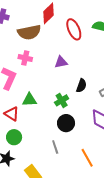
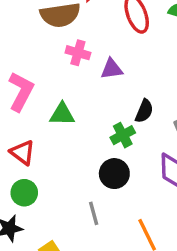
pink cross: (25, 58) -> (78, 53), moved
green triangle: (29, 100) -> (62, 114), moved
green cross: (62, 100) -> (123, 135), moved

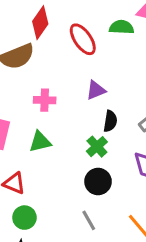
pink cross: (78, 53) -> (45, 100), moved
purple triangle: (112, 69) -> (96, 90), moved

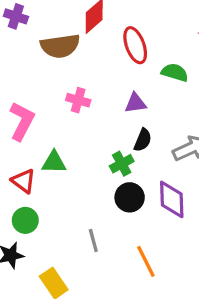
green semicircle: (122, 27) -> (175, 72), moved
green triangle: (40, 142) -> (54, 162), moved
black circle: (98, 182) -> (130, 197), moved

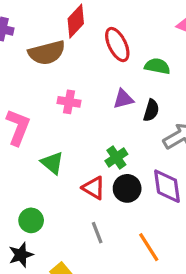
black semicircle: (143, 140) -> (151, 110), moved
green triangle: (54, 162) -> (52, 163), turned 45
red triangle: (24, 181) -> (94, 188), moved

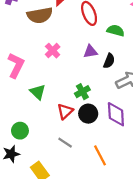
pink cross: (69, 102) -> (53, 51), turned 32
red triangle: (94, 188) -> (65, 111), turned 42
gray line: (97, 233) -> (65, 143), turned -40

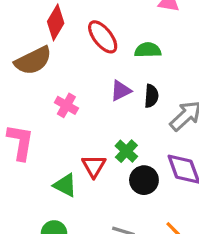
green triangle: (38, 92) -> (65, 185), moved
red triangle: (65, 111) -> (94, 166), moved

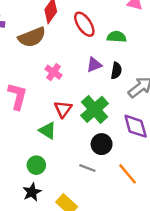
green cross: (126, 151) -> (95, 109), size x1.6
red triangle: (94, 166) -> (63, 109), moved
black circle: (144, 180) -> (102, 144), moved

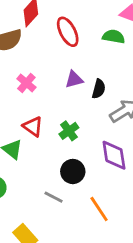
green semicircle: (117, 37) -> (114, 37), moved
red triangle: (63, 109) -> (33, 127), turned -36
green cross: (95, 109) -> (69, 131), size x0.6

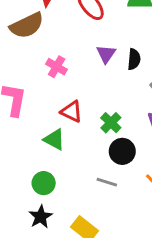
purple triangle: (74, 79) -> (106, 54), turned -30
green cross: (69, 131) -> (111, 123), moved

